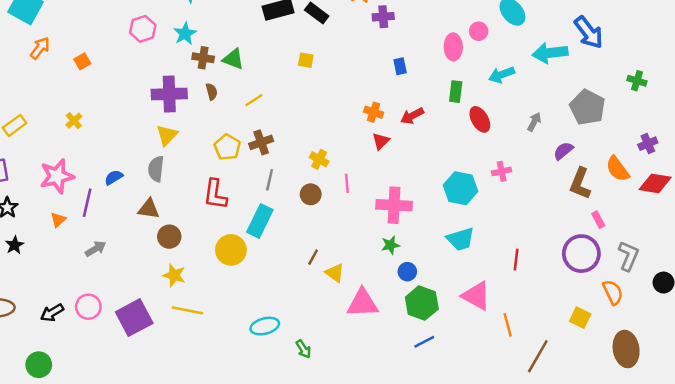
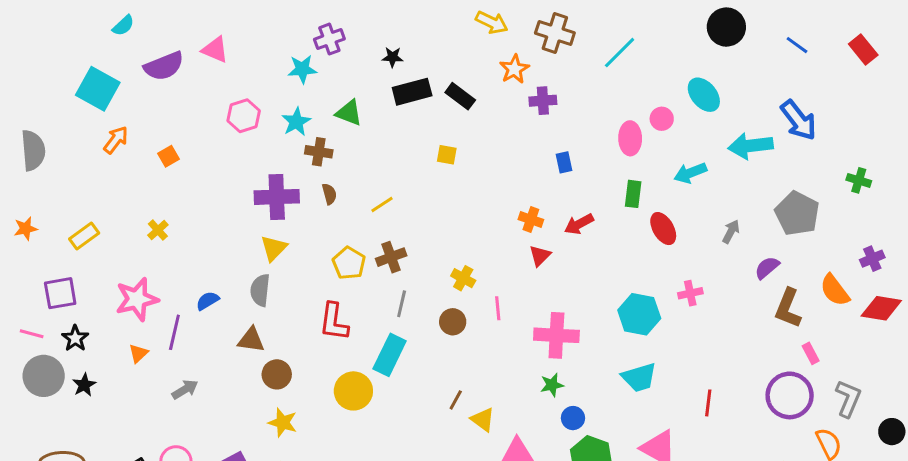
green triangle: (233, 59) -> (349, 113), moved

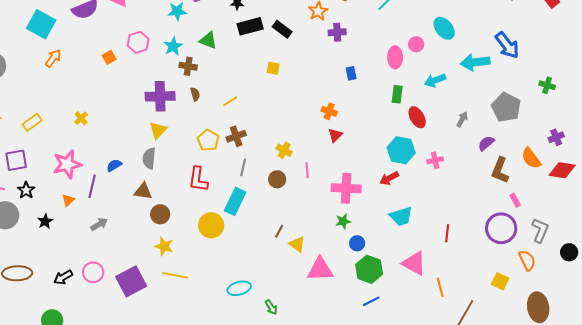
orange square: (168, 156) -> (109, 57), moved
red arrow: (579, 224) -> (389, 178), moved
cyan hexagon: (639, 314) -> (401, 150), moved
black star: (84, 385) -> (45, 221), moved

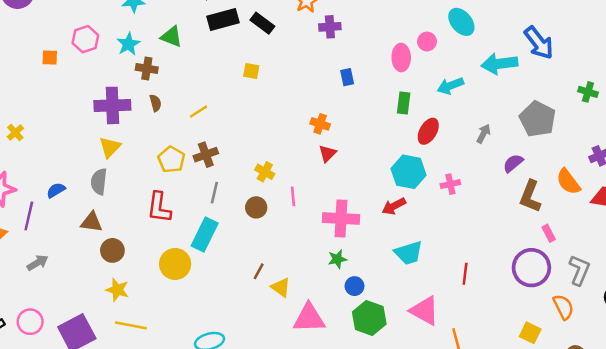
orange square: (109, 57) -> (50, 58), turned 32
red ellipse: (417, 117) -> (428, 131), turned 60

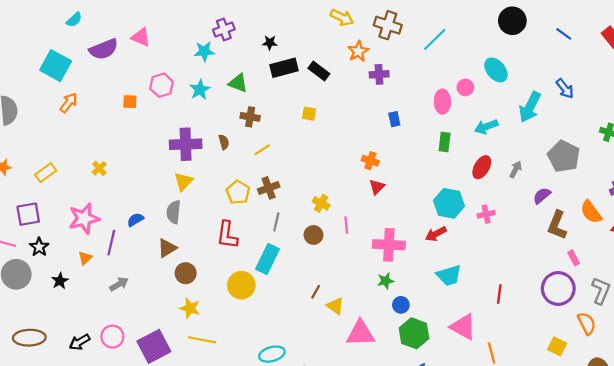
blue arrow: (539, 43) -> (565, 89), size x0.7
cyan arrow: (499, 64) -> (530, 107), turned -56
brown cross: (147, 69) -> (250, 117), moved
red ellipse: (428, 131) -> (482, 167), moved
brown triangle: (92, 222) -> (167, 248), turned -40

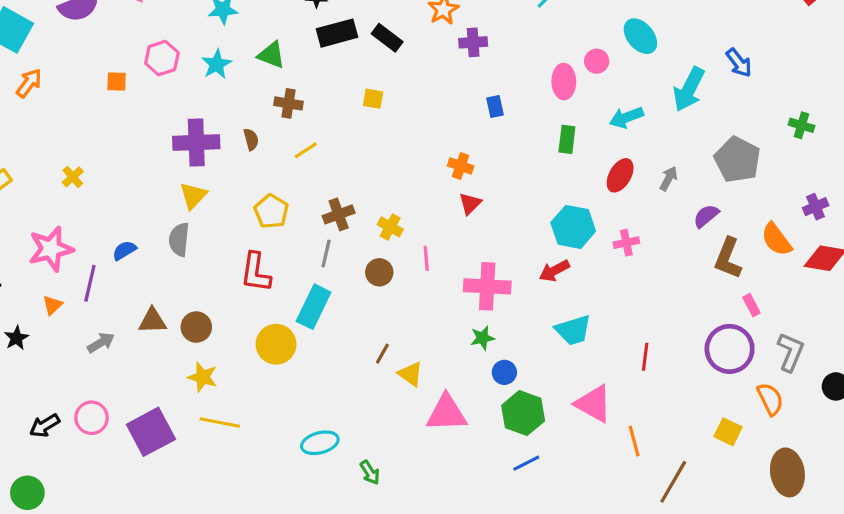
brown cross: (269, 188) -> (339, 214), moved
brown triangle: (167, 248) -> (153, 321), moved, turned 30

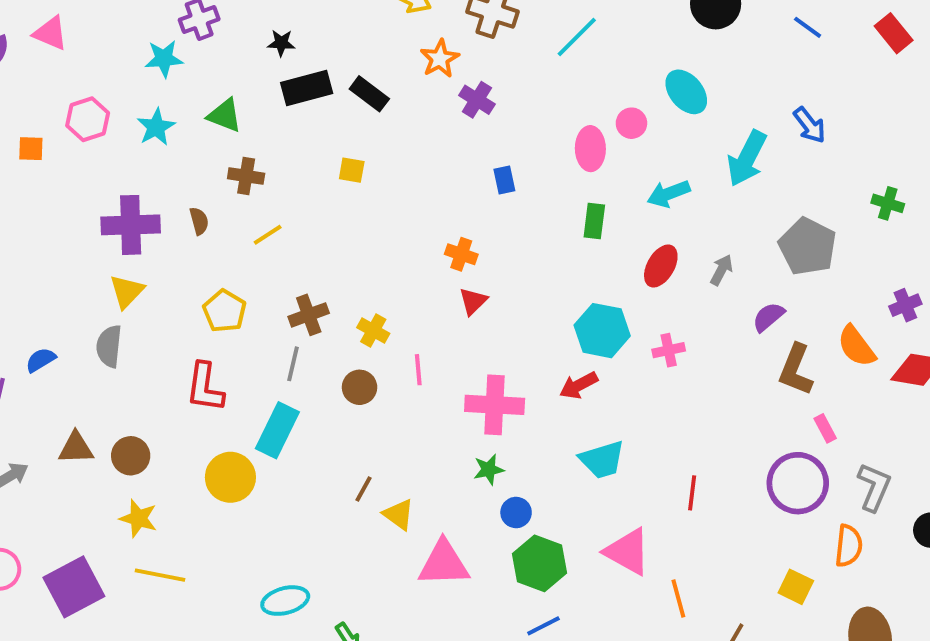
purple cross: (473, 42) -> (477, 100), turned 36
orange semicircle: (770, 399) -> (849, 546), turned 32

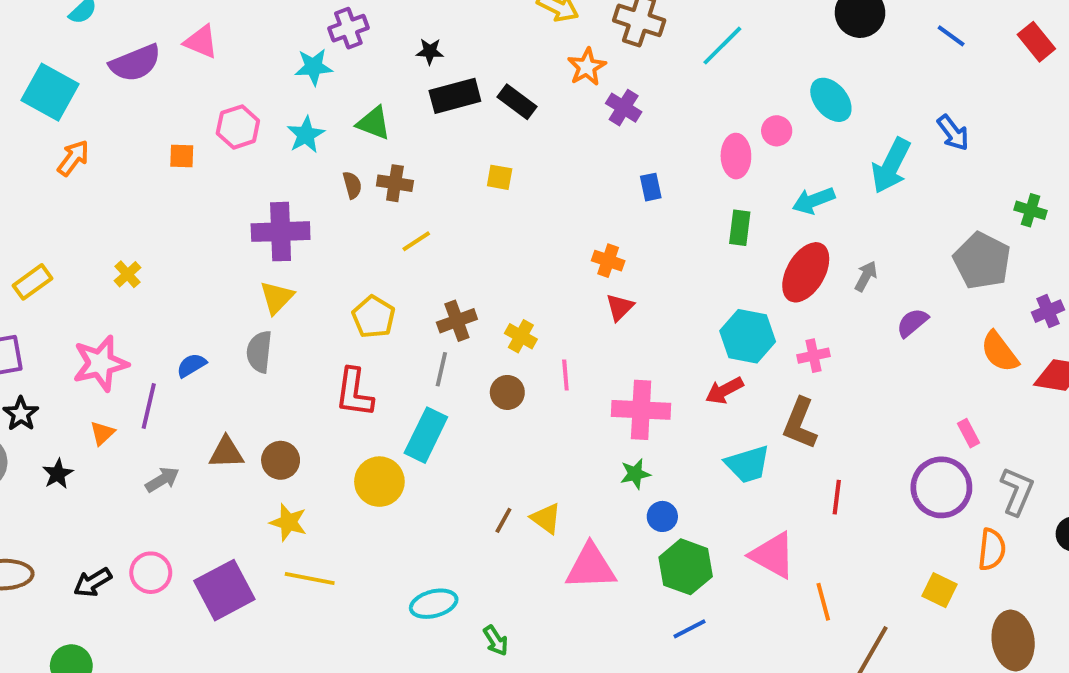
brown semicircle: (199, 221) -> (352, 185), moved
gray pentagon: (808, 246) -> (982, 261), moved
red ellipse: (661, 266) -> (806, 272), size x1.4
brown L-shape: (796, 370) -> (800, 423), moved
brown line: (363, 489) -> (503, 520), moved

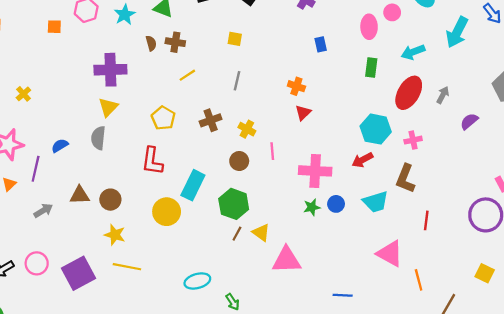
gray line: (441, 369) -> (237, 81), moved
blue circle: (662, 516) -> (336, 204), moved
green hexagon: (686, 567) -> (234, 204), moved
blue line: (689, 629) -> (343, 295), turned 30

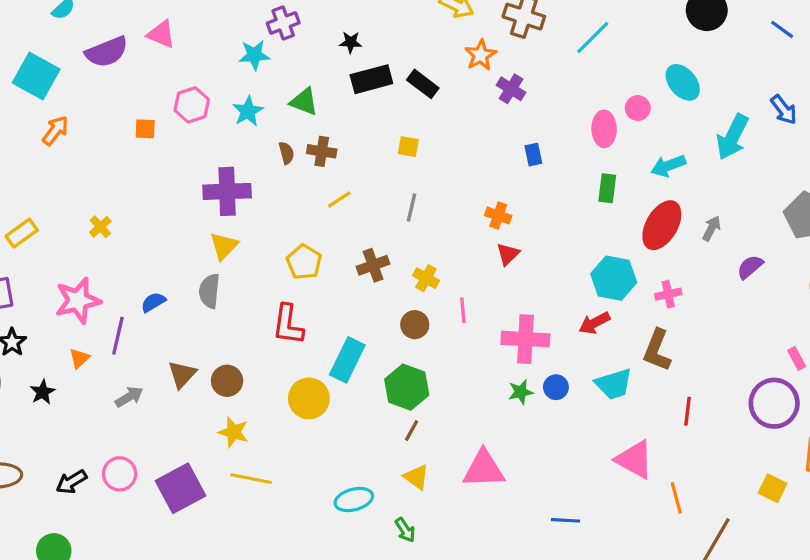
brown triangle: (80, 195) -> (182, 374), turned -45
yellow triangle: (261, 233) -> (416, 477), moved

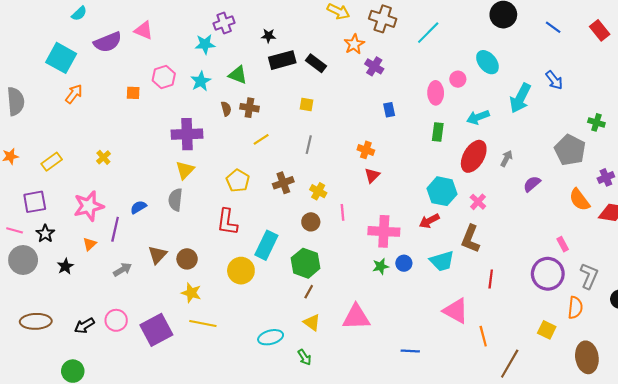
pink cross: (668, 294) -> (478, 202), turned -35

